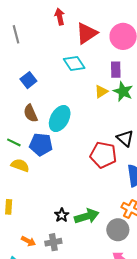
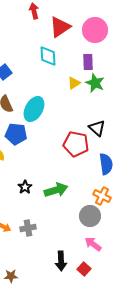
cyan diamond: (74, 63) -> (48, 56), turned 30
black star: (62, 215) -> (25, 187), moved
green arrow: (87, 216) -> (56, 190), moved

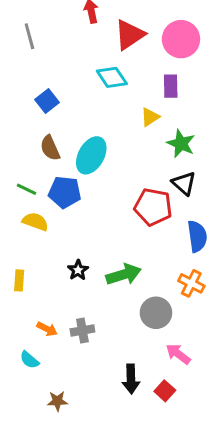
cyan diamond: (48, 56) -> (112, 77), turned -30
green star: (95, 83) -> (181, 144), moved
gray circle: (90, 216) -> (156, 313), moved

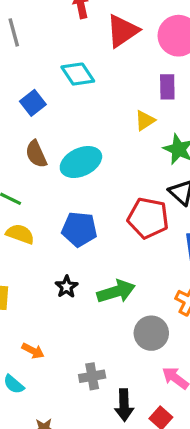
cyan diamond: (112, 77) -> (78, 74), moved
cyan ellipse: (91, 155) -> (81, 162), turned 36
blue pentagon: (65, 192) -> (79, 229), moved
gray cross: (82, 330) -> (92, 376), moved

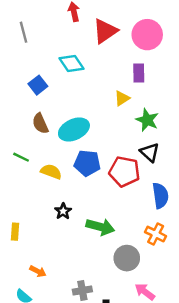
blue pentagon: (79, 229) -> (87, 163), moved
yellow semicircle: (20, 234) -> (51, 172), moved
black star: (67, 287) -> (63, 211), moved
green arrow: (116, 292) -> (100, 227), turned 32

